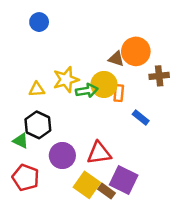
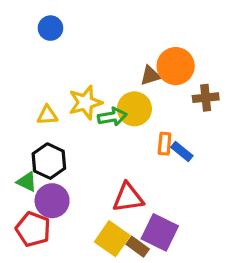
brown triangle: (116, 59) -> (150, 76), turned -35
orange rectangle: (119, 93) -> (165, 144), moved
purple circle: (62, 156) -> (52, 201), moved

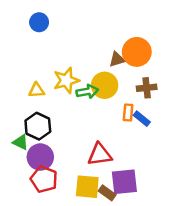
brown cross: (206, 98) -> (147, 88), moved
red pentagon: (33, 229) -> (44, 179), moved
purple square: (160, 232) -> (124, 182), turned -32
yellow square: (112, 239) -> (87, 187), turned -30

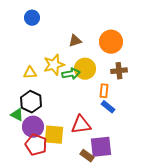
brown triangle: (117, 59) -> (75, 41), moved
blue rectangle: (142, 119) -> (108, 107), moved
yellow square: (87, 187) -> (54, 135), moved

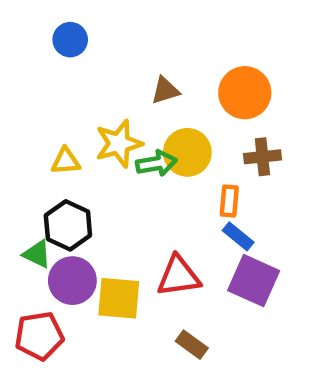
red pentagon: (36, 145) -> (39, 336), moved, turned -30
purple square: (101, 147) -> (254, 281), moved, turned 30

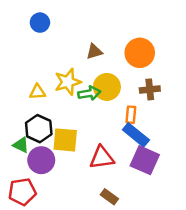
blue rectangle: (238, 236) -> (136, 135), size x1.5
yellow square: (119, 298) -> (65, 140), moved

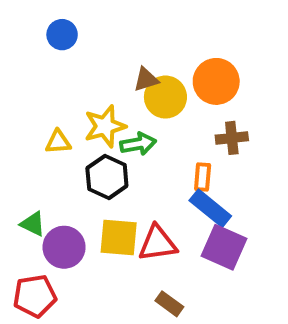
yellow circle: (107, 87) -> (165, 97), moved
black hexagon: (39, 129) -> (107, 177), moved
yellow square: (65, 140) -> (119, 237), moved

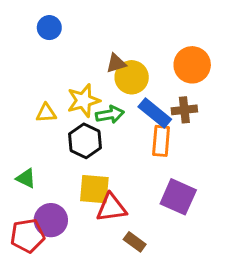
orange circle: (216, 81) -> (192, 65), moved
orange rectangle: (203, 177) -> (161, 141), size x1.4
blue rectangle: (210, 208) -> (155, 113), moved
red triangle: (158, 243) -> (111, 208), moved
purple circle: (64, 247) -> (51, 220), moved

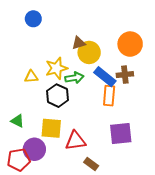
yellow square: (94, 189) -> (51, 128), moved
purple square: (178, 197) -> (121, 133), turned -30

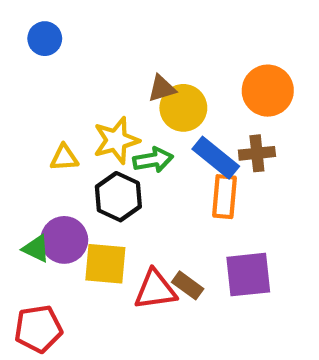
blue circle: (33, 19) -> (45, 39), moved
purple circle: (34, 149) -> (64, 240), moved
brown rectangle: (91, 164) -> (188, 285), moved

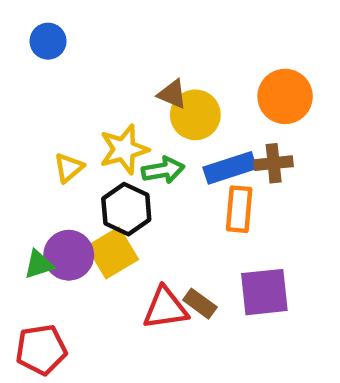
brown triangle: (162, 88) -> (172, 94), turned 40
yellow triangle: (64, 158) -> (69, 168), turned -36
blue rectangle: (216, 158) -> (230, 168), turned -57
green triangle: (36, 249) -> (39, 264), turned -44
yellow square: (105, 264) -> (112, 253), moved, turned -36

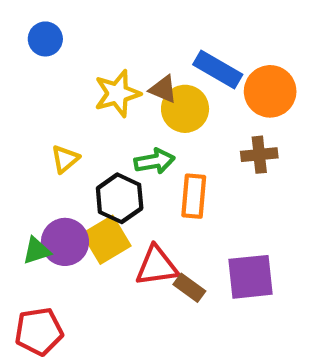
yellow star: (124, 149) -> (117, 94), moved
blue rectangle: (230, 168) -> (218, 70), moved, turned 48
orange rectangle: (239, 209) -> (194, 196), moved
red triangle: (165, 308) -> (157, 266), moved

